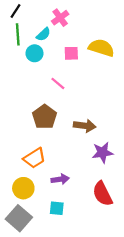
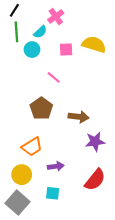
red semicircle: (102, 194) -> (95, 180), turned -115

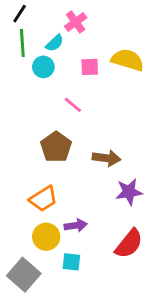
yellow circle: (22, 175) -> (46, 237), moved

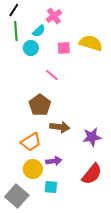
brown arrow: (107, 158) -> (60, 127), moved

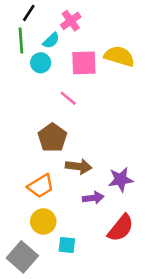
black line: (14, 10) -> (29, 13), moved
pink square: (64, 48) -> (84, 63), size x1.5
purple arrow: (54, 161) -> (93, 198), moved

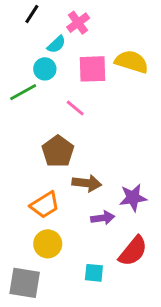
green line: (21, 40) -> (23, 92), moved, turned 65
cyan square: (67, 245) -> (94, 273), moved
gray square: (22, 257) -> (25, 283), turned -32

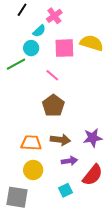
brown pentagon: (58, 151) -> (53, 105), moved
brown arrow: (87, 183) -> (60, 140), moved
orange trapezoid: (45, 205) -> (31, 143), turned -145
purple arrow: (103, 218) -> (69, 161), moved
cyan square: (94, 273) -> (65, 190), turned -32

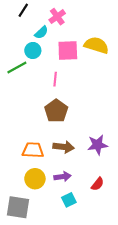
pink line: (52, 75) -> (55, 79), turned 56
purple arrow: (69, 161) -> (63, 177), moved
red semicircle: (93, 175) -> (97, 184), size x0.6

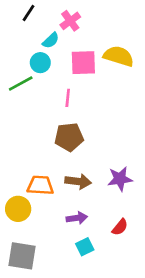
brown pentagon: (56, 111) -> (69, 137), turned 30
yellow circle: (35, 179) -> (18, 209), moved

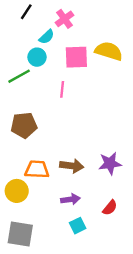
brown pentagon: (69, 137) -> (24, 125), moved

